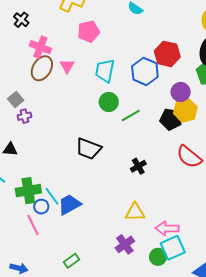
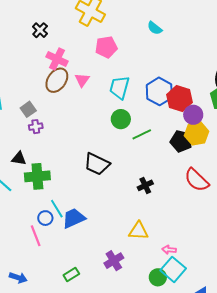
red hexagon: (167, 54) -> (179, 99), moved
green cross: (28, 191) -> (37, 176), moved
pink arrow: (167, 228) -> (169, 250), size x0.6
purple cross: (125, 244) -> (114, 261), moved
cyan square: (173, 248) -> (173, 269), turned -30

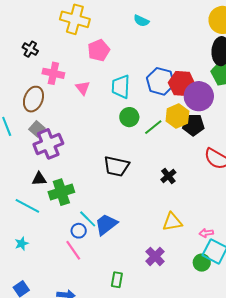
brown ellipse: (57, 80) -> (33, 99), moved
purple circle: (193, 115) -> (199, 96), size x1.5
purple cross: (36, 127) -> (48, 144), size x2.0
yellow hexagon: (197, 133) -> (177, 116), moved
green rectangle: (71, 274) -> (117, 280), turned -35

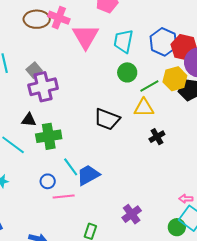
pink triangle: (83, 88) -> (86, 37), size x1.8
brown ellipse: (33, 99) -> (37, 19), moved, turned 60
yellow triangle: (172, 222) -> (144, 108), moved
blue circle: (79, 231) -> (48, 181), moved
pink line: (73, 250) -> (64, 196), moved, turned -70

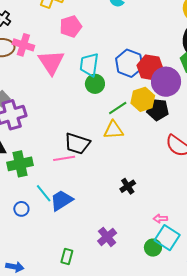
green circle: (127, 72) -> (95, 84), moved
black cross: (157, 137) -> (128, 186), moved
pink line: (64, 196) -> (64, 158), moved

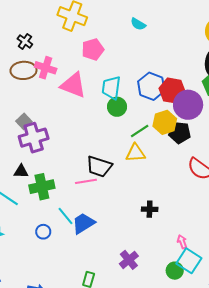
pink triangle: (51, 62) -> (73, 85), turned -36
black cross: (128, 186) -> (150, 209), turned 35
pink arrow: (160, 219) -> (182, 242), turned 72

